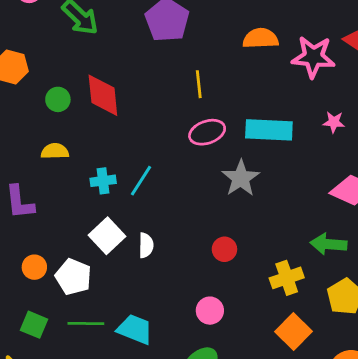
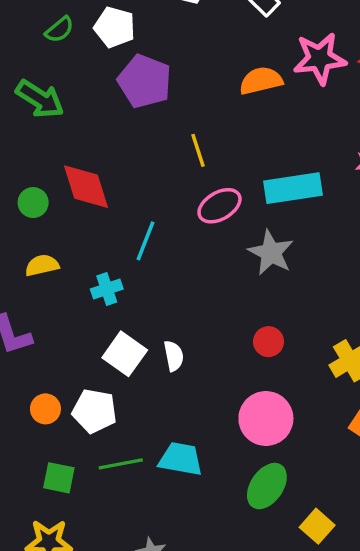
pink star: (313, 57) -> (320, 59), moved
cyan line: (141, 181) -> (146, 241), moved
pink circle: (210, 311) -> (266, 418), size x1.6

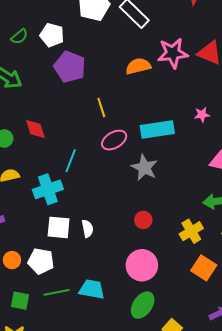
red diamond: (86, 187) -> (35, 129), size x0.7
cyan cross: (107, 289) -> (48, 189), size x1.6
white square: (125, 354) -> (59, 227), turned -30

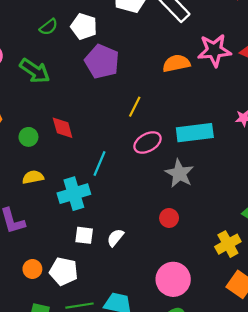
yellow line: (101, 107) -> (135, 107), turned 42
red circle: (143, 220) -> (169, 218), moved
white square: (59, 227) -> (84, 235), size x0.7
white semicircle: (87, 229) -> (115, 238), turned -132

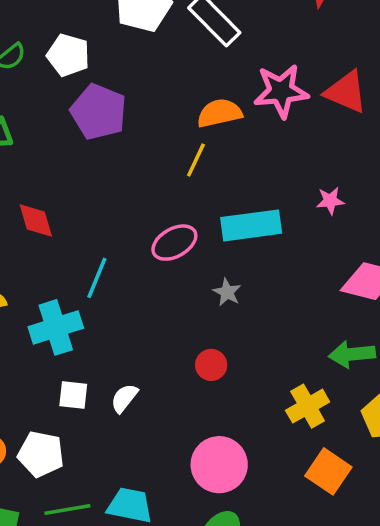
yellow line: (135, 107) -> (196, 160), moved
gray star: (179, 173) -> (227, 292), size x0.6

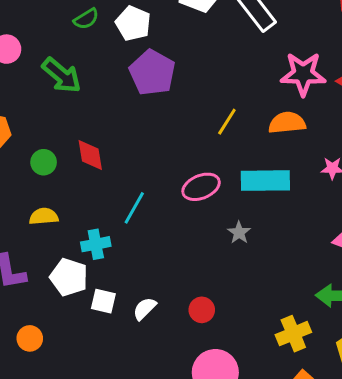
orange semicircle: (219, 113) -> (287, 123), moved
cyan cross: (56, 327) -> (96, 244), size x0.7
red circle: (211, 365) -> (202, 310), moved
white pentagon: (41, 454) -> (69, 277), moved

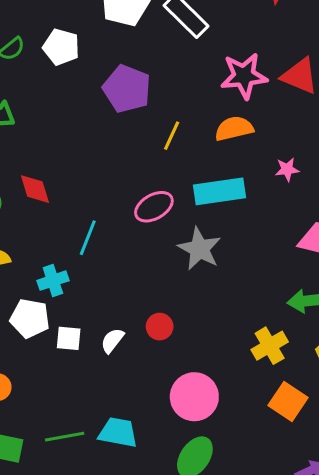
purple pentagon: (152, 73) -> (127, 89), moved
gray star: (239, 233) -> (199, 249), size x1.8
red circle: (202, 310) -> (160, 327), moved

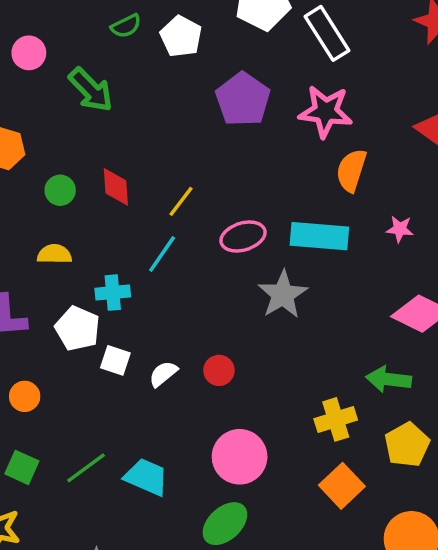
pink star: (244, 76) -> (326, 111), moved
orange semicircle: (234, 129) -> (351, 170), turned -72
yellow line: (172, 136) -> (181, 201), moved
green line: (65, 437) -> (86, 468), turned -39

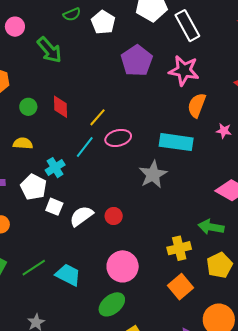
pink star: (400, 229) -> (224, 131), moved
pink ellipse: (243, 236) -> (118, 138), moved
cyan cross: (113, 293) -> (55, 168), turned -30
white semicircle: (163, 374) -> (81, 216), size x1.4

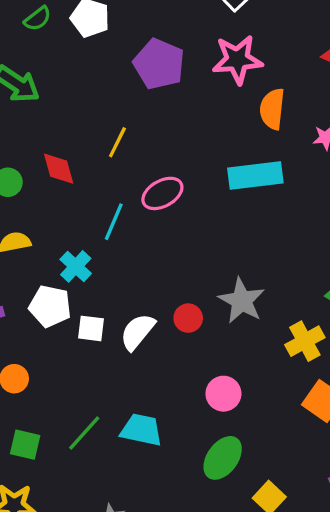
yellow line: (98, 117) -> (117, 142), moved
gray star: (153, 174) -> (242, 301), moved
pink circle: (123, 266) -> (223, 394), size x0.7

